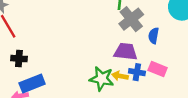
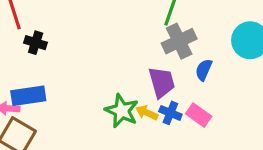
purple trapezoid: (126, 52) -> (162, 82), turned 55
black cross: (19, 59) -> (36, 43), moved

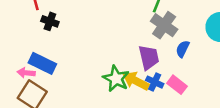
gray cross: (179, 41) -> (164, 25), turned -32
blue rectangle: (28, 96) -> (42, 63), turned 32
yellow arrow: (147, 113) -> (136, 81), size x1.5

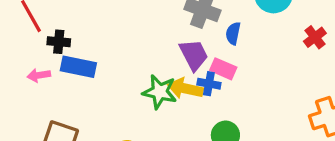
blue rectangle: (42, 63) -> (78, 67), moved
pink arrow: (26, 73) -> (39, 75), moved
pink rectangle: (177, 85) -> (223, 69), moved

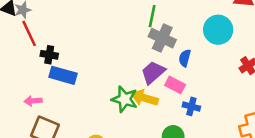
purple trapezoid: (194, 55) -> (153, 72), turned -108
pink arrow: (39, 75) -> (33, 101), moved
blue cross: (209, 84) -> (191, 106), moved

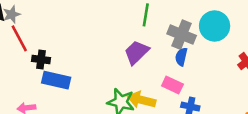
gray cross: (162, 38) -> (182, 35), moved
purple trapezoid: (153, 72) -> (137, 52), moved

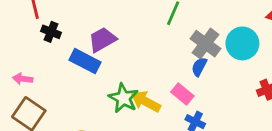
purple trapezoid: (137, 52) -> (102, 40), moved
blue rectangle: (56, 80) -> (85, 61), moved

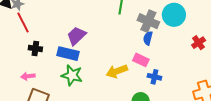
black cross: (51, 32) -> (35, 48), moved
green star: (123, 98) -> (72, 75), moved
yellow arrow: (146, 101) -> (117, 71), turned -35

